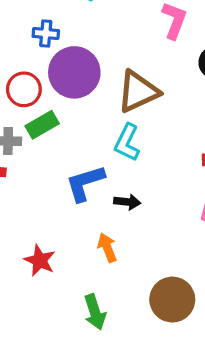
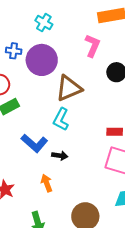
purple circle: (74, 72) -> (42, 60), moved
blue L-shape: (85, 183) -> (34, 143), turned -124

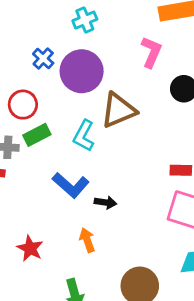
cyan cross: (44, 23) -> (85, 20), turned 36
blue cross: (14, 51) -> (43, 59), turned 35
cyan L-shape: (61, 119) -> (84, 136), moved

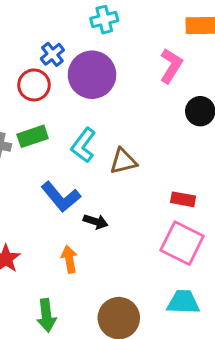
red circle: (23, 105) -> (34, 85), moved
brown triangle: (118, 110) -> (123, 161), moved, size x0.7

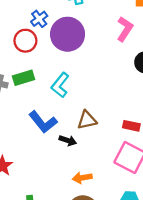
brown triangle: (123, 161) -> (87, 120), moved
orange arrow: (69, 259) -> (82, 178), moved, turned -90

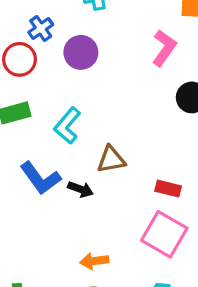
purple circle: (68, 34) -> (81, 52), size x0.7
brown triangle: (87, 120) -> (111, 159), moved
black arrow: (68, 140) -> (80, 189), moved

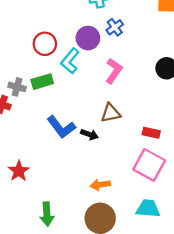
blue cross: (41, 28) -> (115, 27), moved
pink L-shape: (164, 48) -> (114, 71), moved
cyan L-shape: (67, 126) -> (70, 61), moved

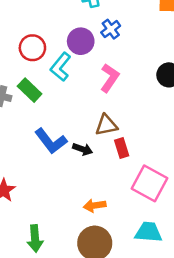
green rectangle: (42, 82) -> (30, 90), turned 60
red rectangle: (151, 133) -> (122, 148), moved, turned 60

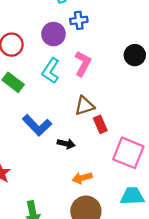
blue cross: (111, 29) -> (79, 20), turned 35
cyan L-shape: (61, 67) -> (51, 71), moved
black arrow: (83, 149) -> (66, 144), moved

